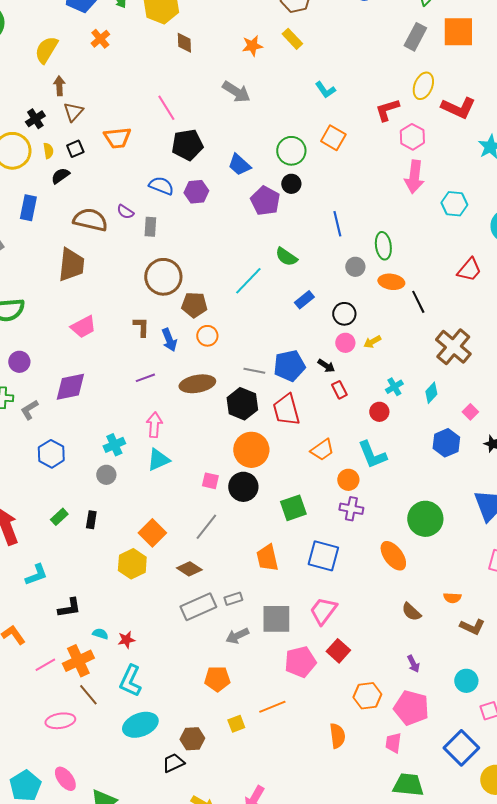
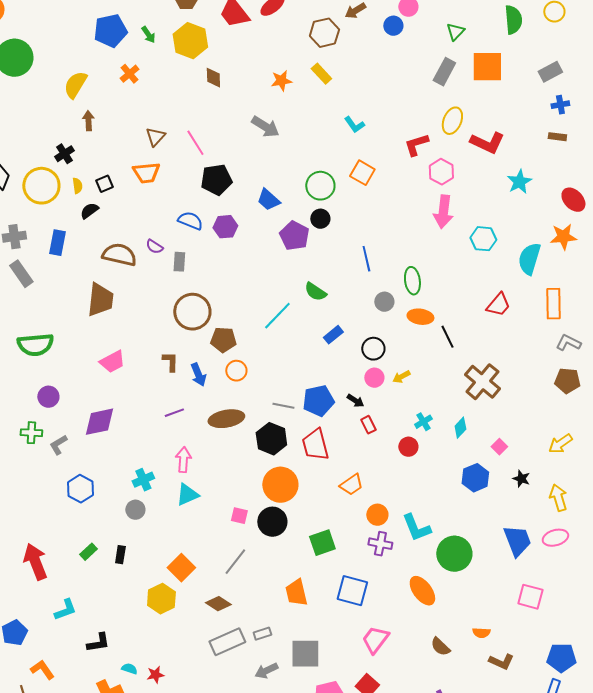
brown triangle: (73, 112) -> (155, 137), moved
cyan L-shape: (372, 455) -> (416, 528), moved
pink trapezoid: (323, 611) -> (375, 640), moved

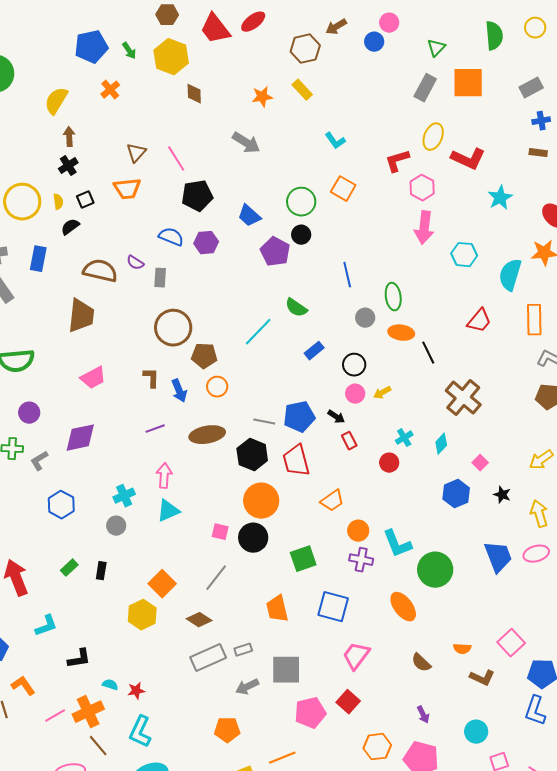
black cross: (64, 154) -> (68, 166), moved
pink square: (530, 597) -> (511, 643), moved, turned 32

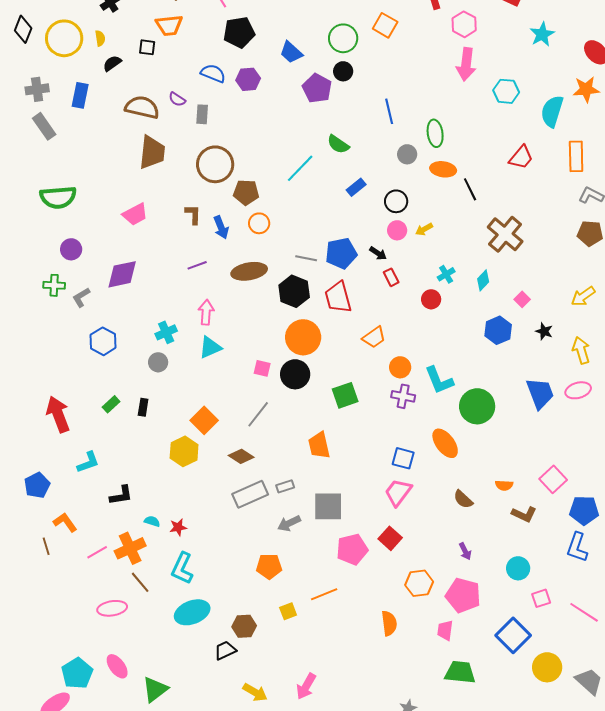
black square: (85, 200) -> (147, 47), moved, turned 30
brown trapezoid: (81, 316) -> (152, 152), moved
blue square: (333, 607) -> (403, 458), moved, size x0.7

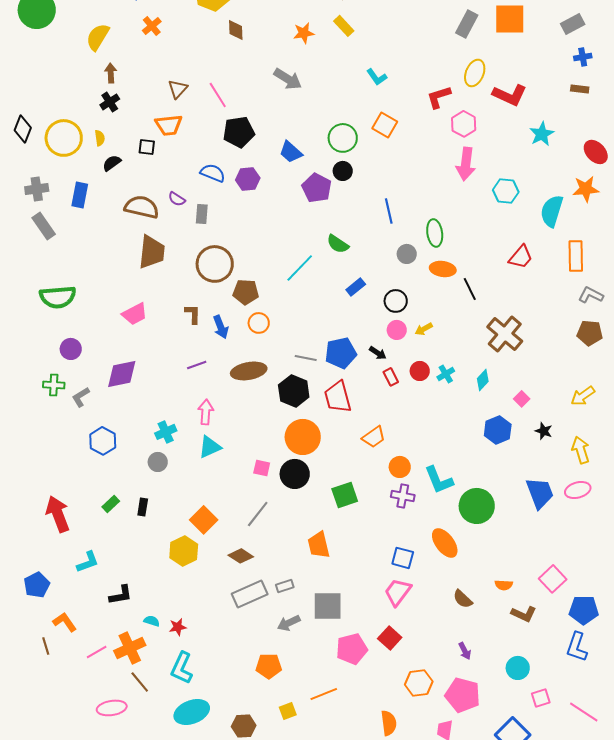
red circle: (431, 299) -> (420, 371), moved

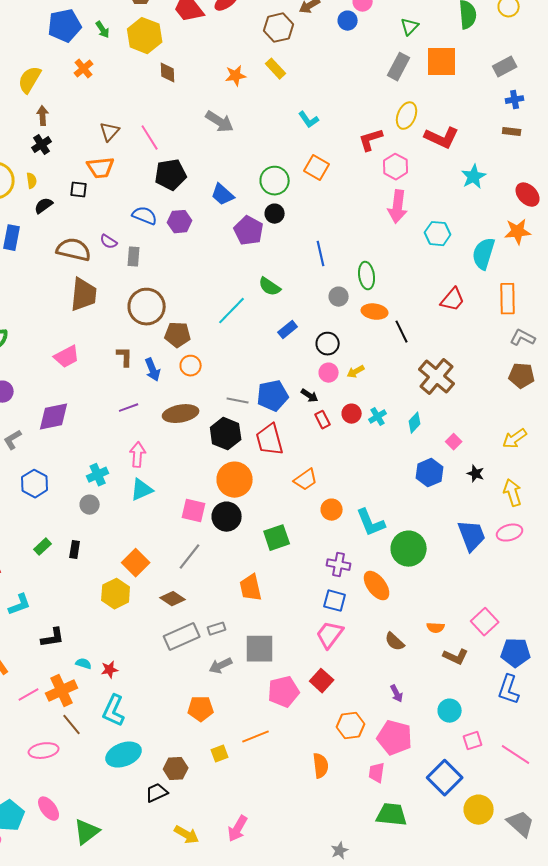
pink square: (262, 468) -> (194, 511), size x1.4
purple cross: (403, 496) -> (339, 565), moved

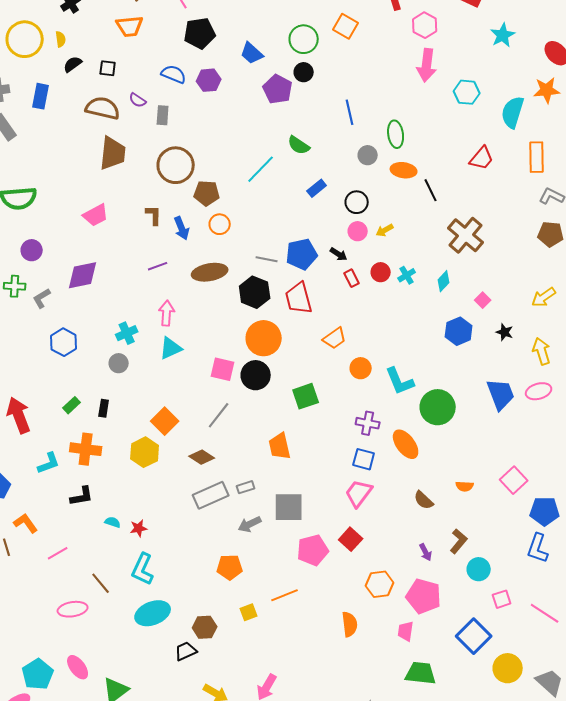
black square: (79, 190) -> (108, 68), moved
brown L-shape: (456, 657) -> (459, 541), moved, turned -75
orange cross: (62, 691) -> (86, 449), moved, turned 32

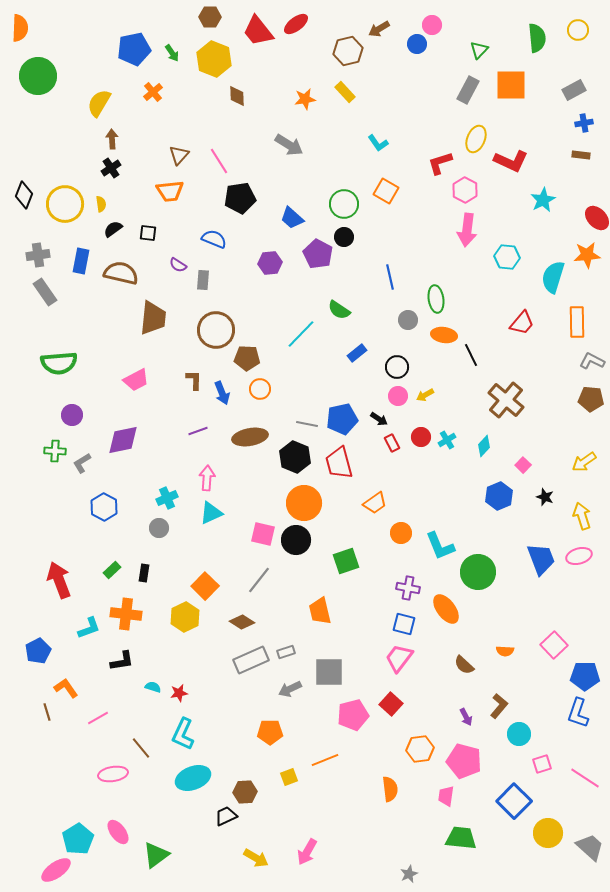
purple hexagon: (209, 80) -> (270, 263), moved
brown semicircle: (103, 108) -> (121, 273), moved

